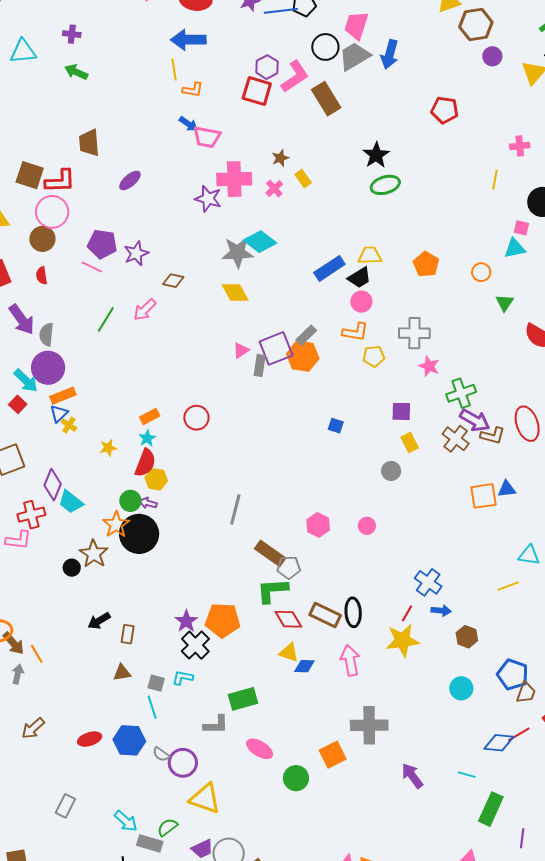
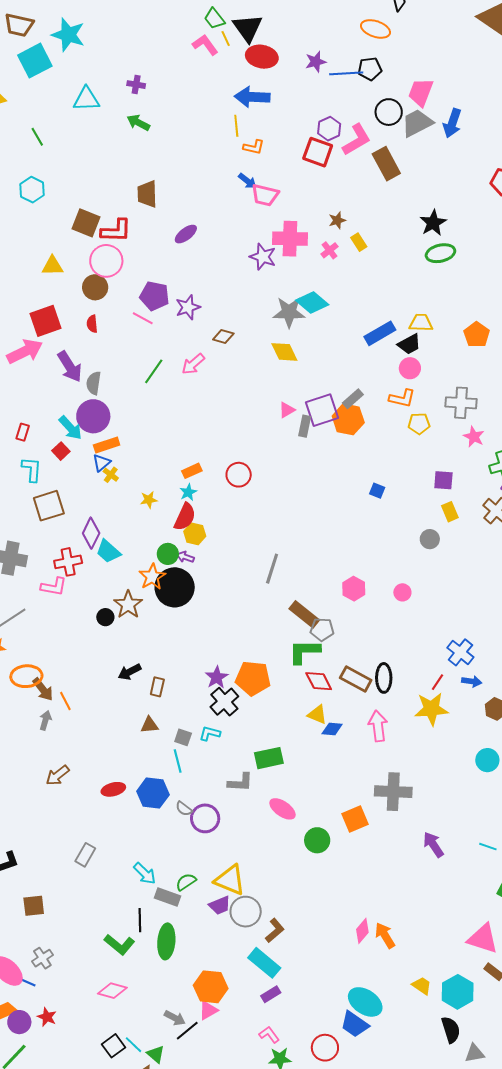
yellow triangle: (205, 799) -> (230, 880), moved

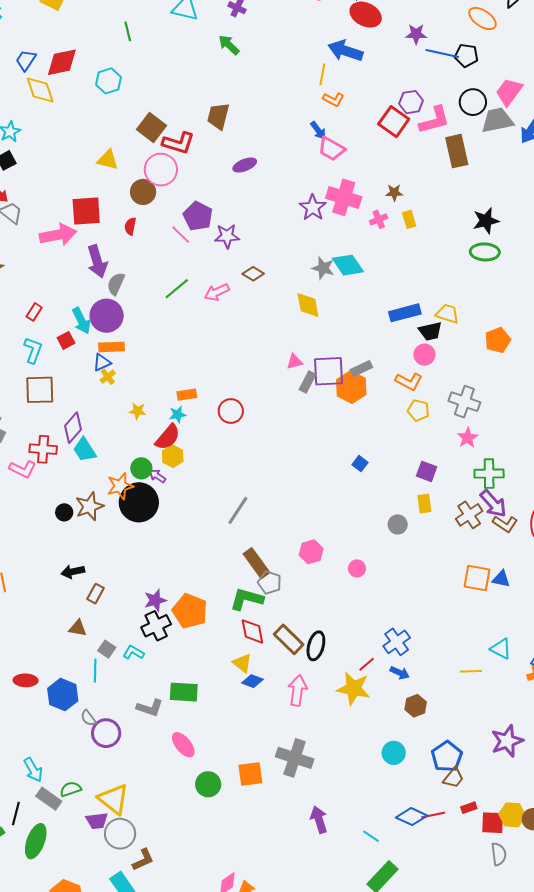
gray star: (289, 312) -> (323, 268), size x0.7

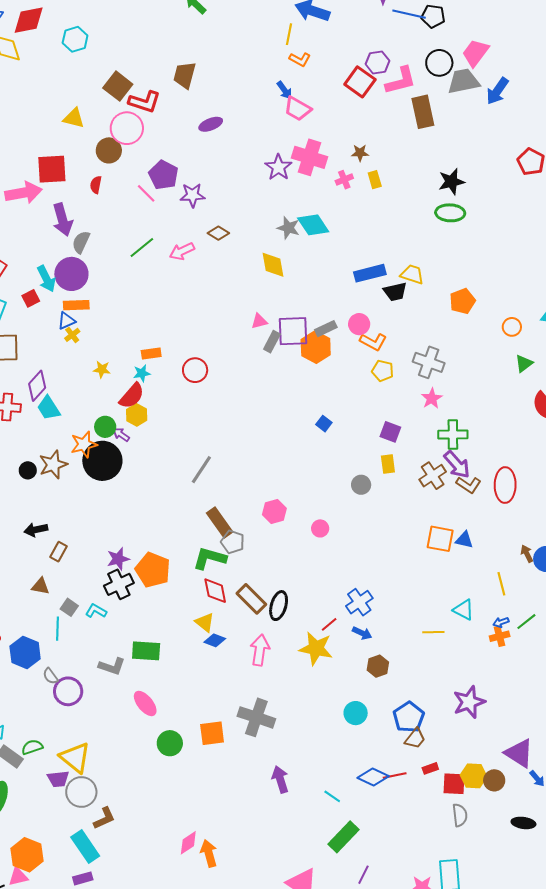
pink circle: (424, 355) -> (359, 324), moved

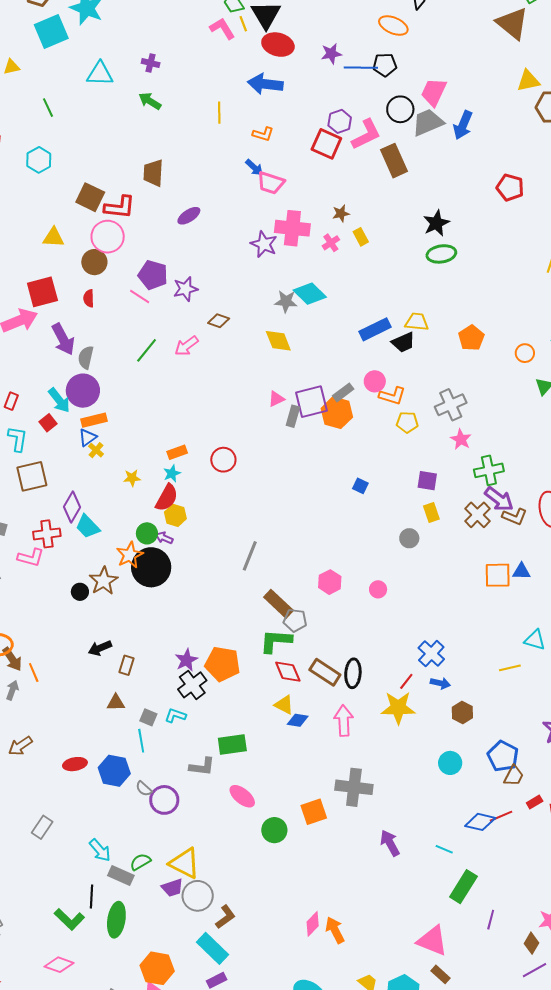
yellow line: (289, 34) -> (219, 113), moved
gray cross: (429, 362) -> (451, 405), turned -32

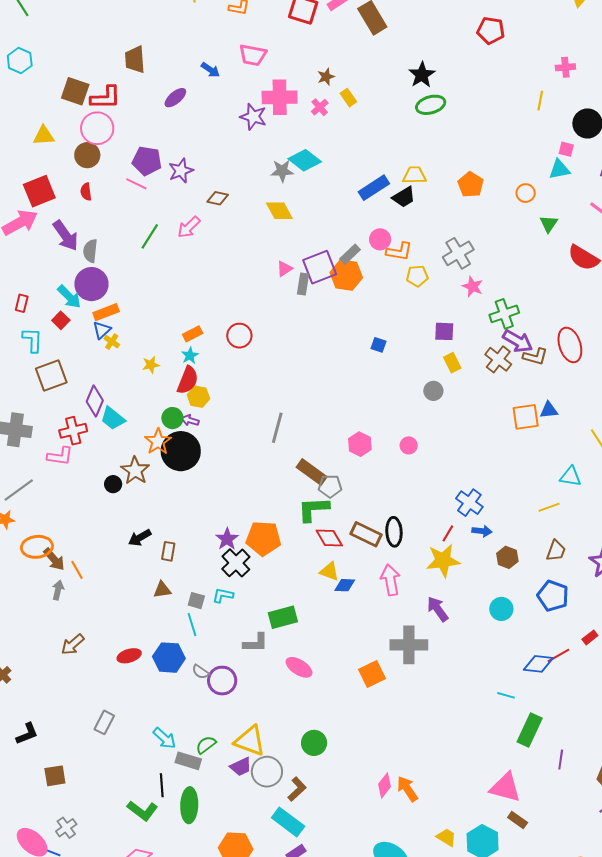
blue arrow: (254, 167) -> (210, 70), moved
brown trapezoid: (514, 776) -> (556, 551), moved
green circle: (274, 830) -> (314, 743), moved
purple arrow: (390, 843) -> (438, 609), moved

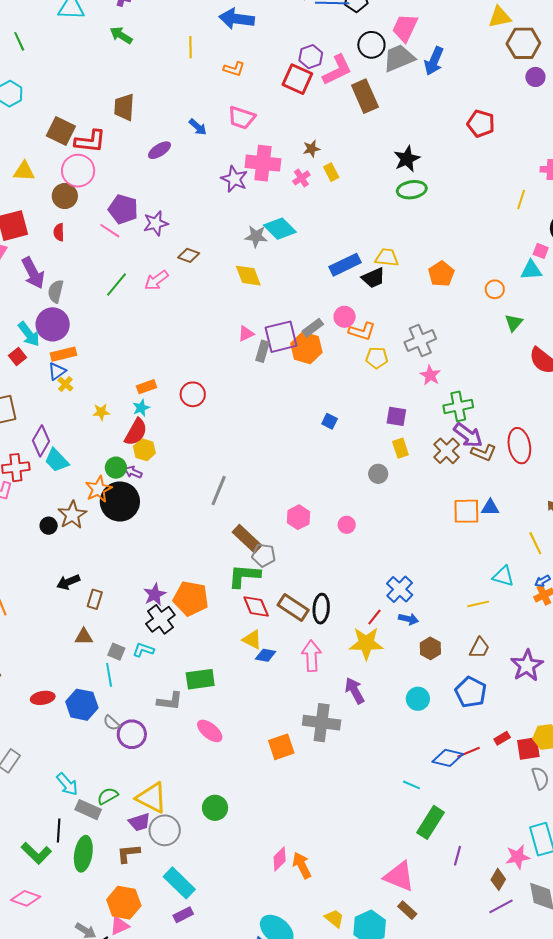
brown L-shape: (297, 789) -> (128, 853), moved, turned -150

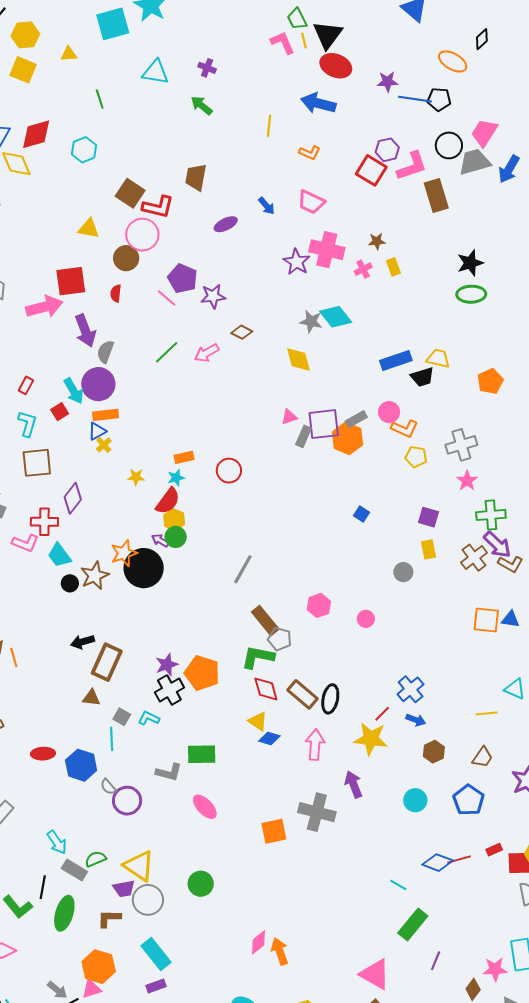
cyan trapezoid: (57, 460) -> (59, 555), moved
green circle: (116, 468) -> (176, 537), moved
brown rectangle: (95, 599) -> (107, 662), size x1.8

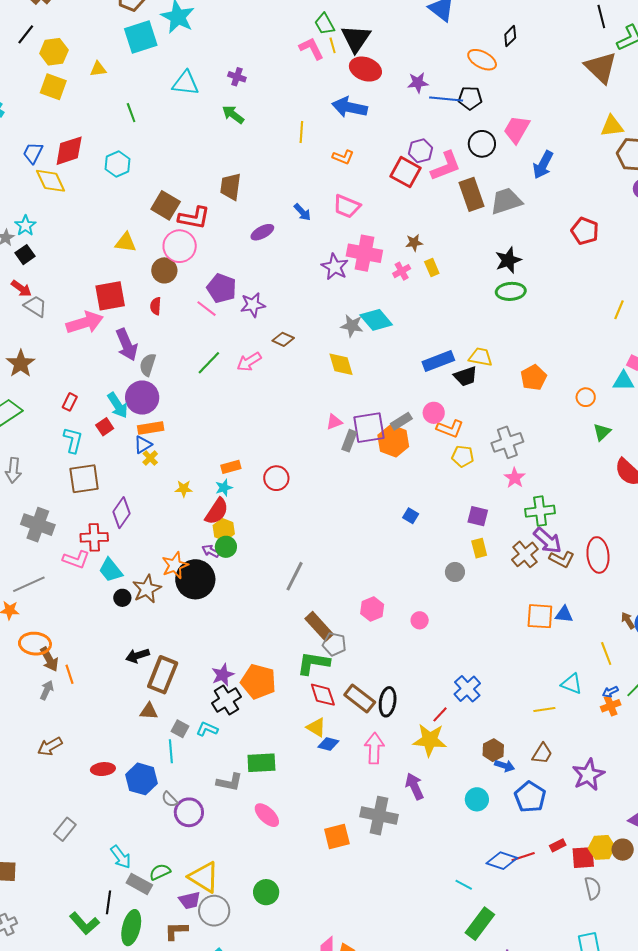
gray trapezoid: (475, 162) -> (506, 201), moved
blue arrow: (416, 720) -> (505, 766), moved

